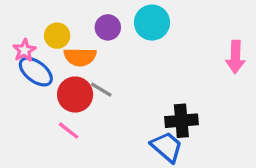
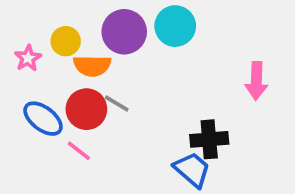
purple circle: (108, 27) -> (124, 32), size x1.5
pink arrow: (235, 57) -> (256, 81), moved
blue ellipse: (36, 72) -> (43, 119), moved

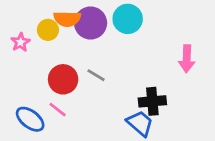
orange semicircle: (92, 66) -> (67, 19), moved
gray line: (117, 103) -> (96, 75), moved
blue ellipse: (43, 119) -> (30, 119), moved

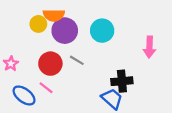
cyan circle: (128, 19) -> (102, 31), moved
purple circle: (91, 23) -> (65, 31), moved
pink star: (20, 42) -> (11, 64), moved

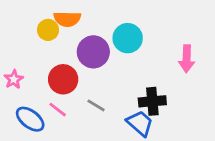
purple circle: (65, 31) -> (93, 52), moved
gray line: (77, 60) -> (96, 105), moved

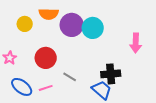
yellow circle: (48, 30) -> (25, 24), moved
purple circle: (93, 52) -> (72, 25), moved
pink line: (58, 110) -> (46, 88), moved, turned -56

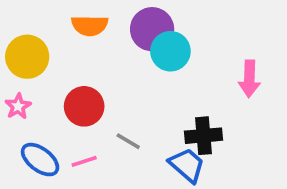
yellow circle: (25, 24) -> (27, 57), moved, size x1.5
purple circle: (72, 25) -> (152, 29), moved

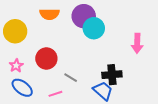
pink star: (18, 106) -> (16, 66), moved
pink line: (84, 161) -> (55, 94), moved

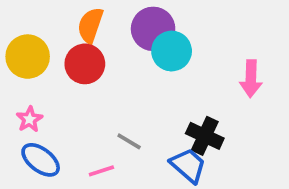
orange semicircle: (49, 14) -> (90, 25), turned 108
red circle: (46, 58) -> (85, 64), moved
black cross: (112, 75) -> (205, 136), turned 30

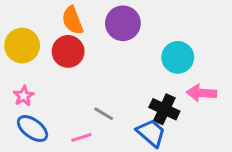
orange semicircle: (90, 25) -> (73, 20), turned -40
cyan circle: (172, 51) -> (178, 57), moved
pink arrow: (251, 79) -> (201, 93), moved, turned 92

